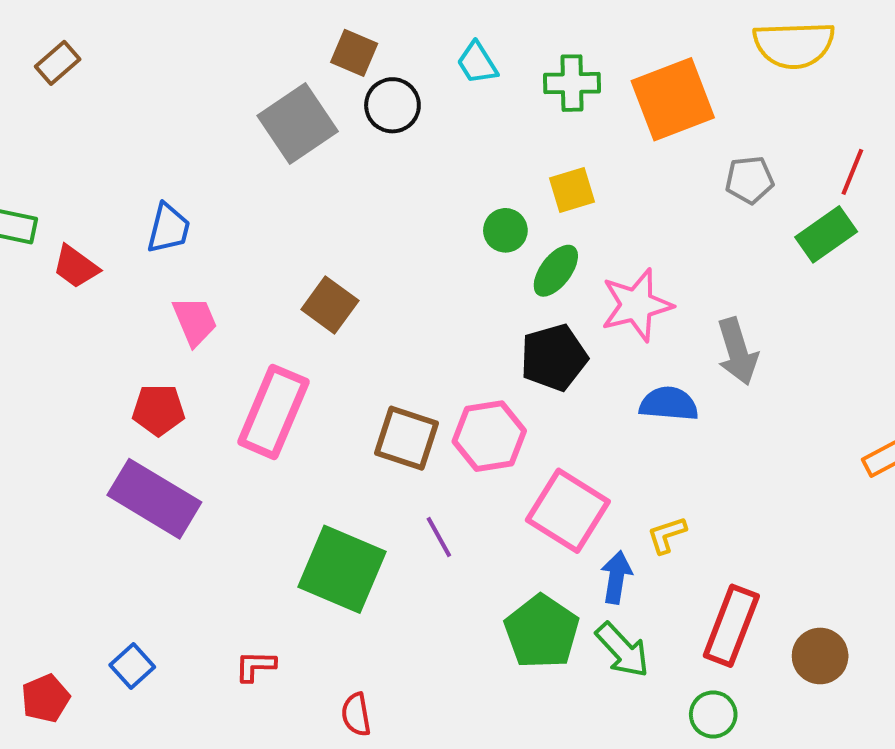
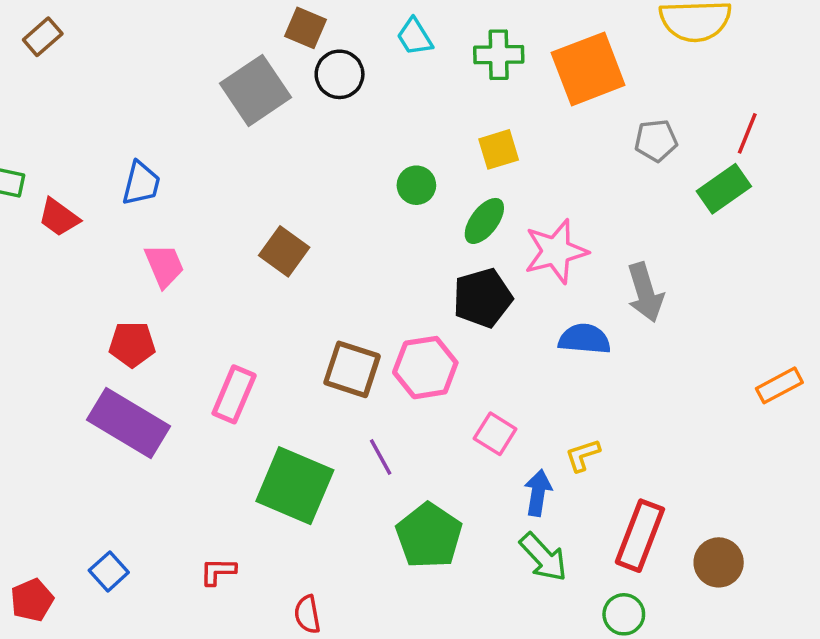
green circle: (505, 230) -> (416, 185), moved
pink rectangle: (273, 412) -> (234, 394), moved, size x0.7
pink square: (568, 511) -> (495, 434), size x0.6
green pentagon: (542, 632) -> (429, 536), moved

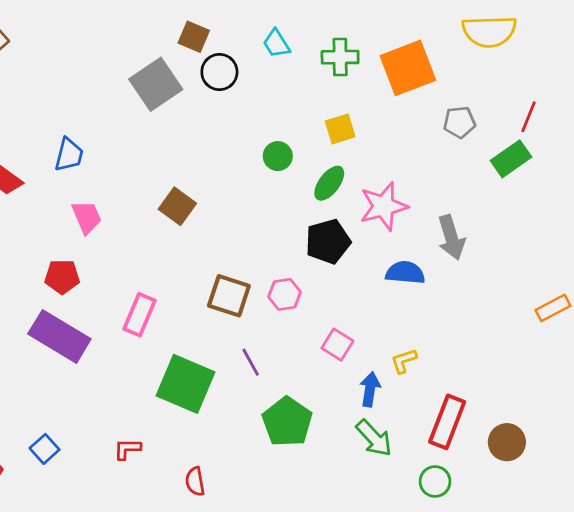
pink hexagon: (425, 368) -> (285, 294), size x0.7

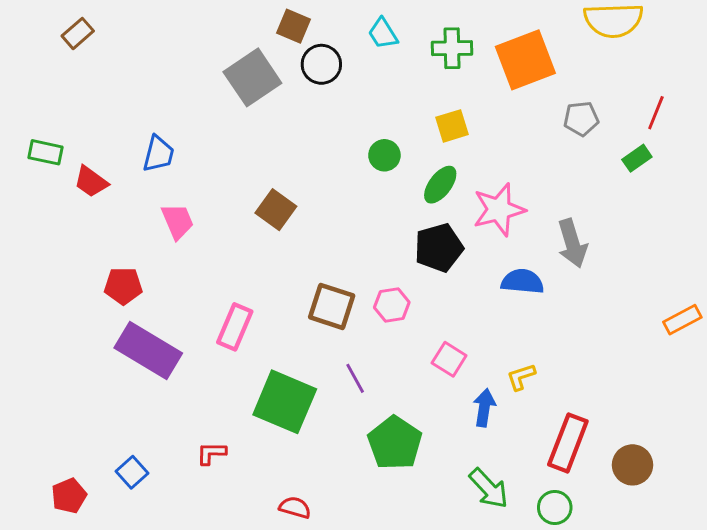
green rectangle: (511, 159) -> (637, 158), size x0.7
red pentagon: (62, 277) -> (123, 286), moved
green arrow: (374, 438) -> (489, 488), moved
red L-shape: (127, 449) -> (211, 453), moved
red semicircle: (195, 481) -> (295, 507), turned 116

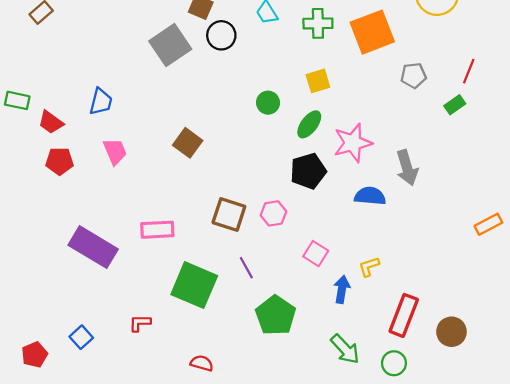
red pentagon: (123, 286) -> (60, 161), moved
pink rectangle: (235, 327) -> (157, 230), turned 64

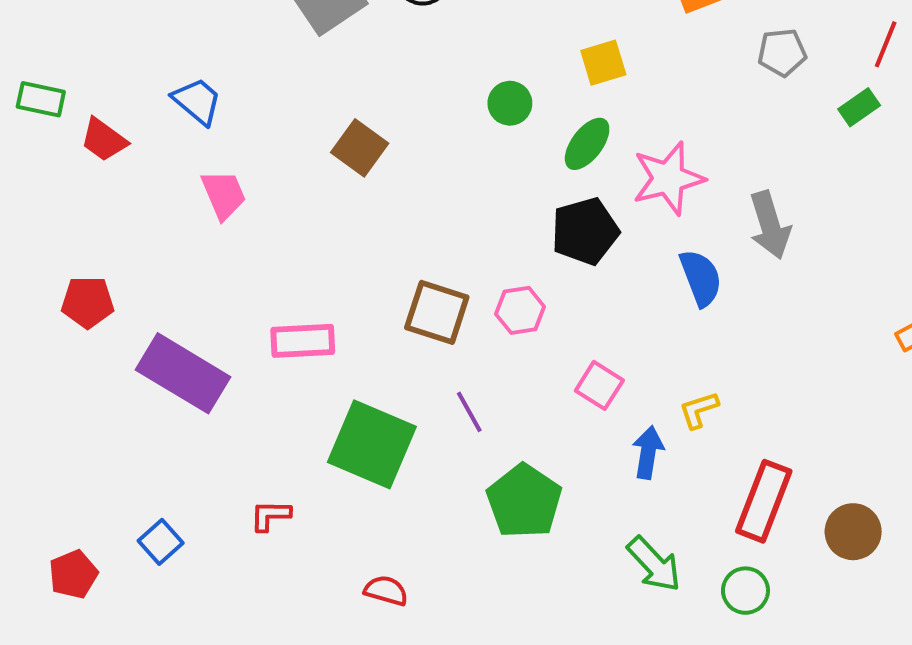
blue trapezoid: (101, 102) -> (197, 101), turned -64
brown square: (188, 143) -> (360, 148), moved
red pentagon: (60, 161) -> (88, 302), moved
blue semicircle: (370, 196) -> (701, 278), turned 64

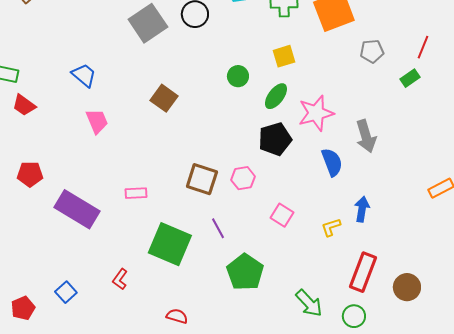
red trapezoid: (104, 140) -> (24, 105), moved
pink rectangle: (303, 341) -> (136, 193), size x0.7
blue arrow: (648, 452) -> (362, 209), moved
red L-shape: (270, 515) -> (120, 279), turned -55

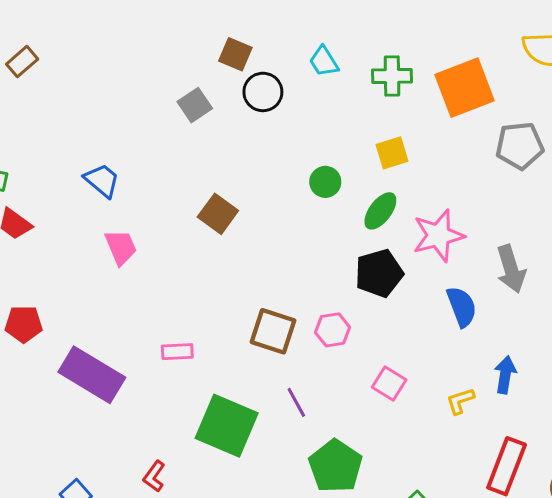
gray square: (148, 23) -> (195, 105), size x0.6
gray pentagon: (372, 51) -> (520, 146), size x1.4

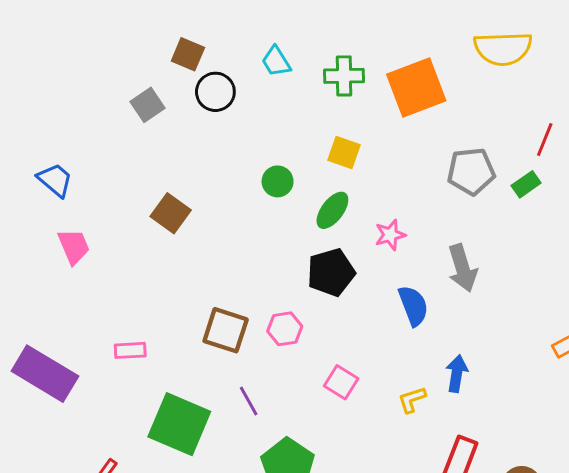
gray pentagon: (520, 146) -> (471, 171), moved
yellow square: (392, 153) -> (344, 153), turned 36
pink star: (438, 236) -> (390, 235), size x0.6

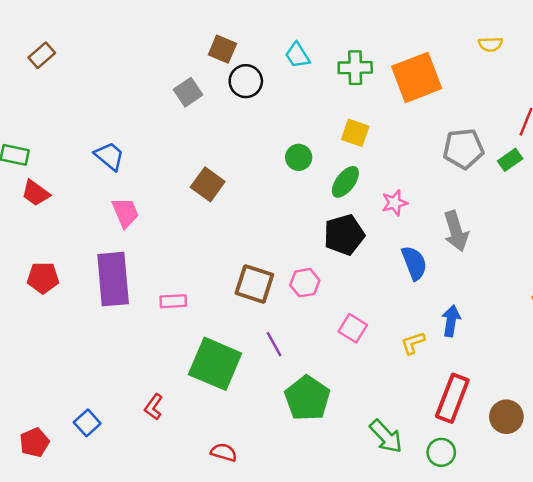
yellow semicircle: (503, 48) -> (490, 44), size x0.5
purple rectangle: (45, 374) -> (113, 279), moved, turned 54

